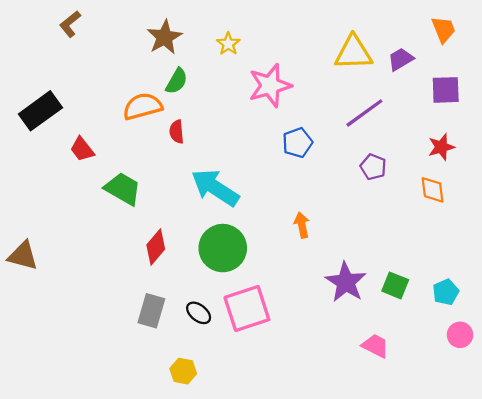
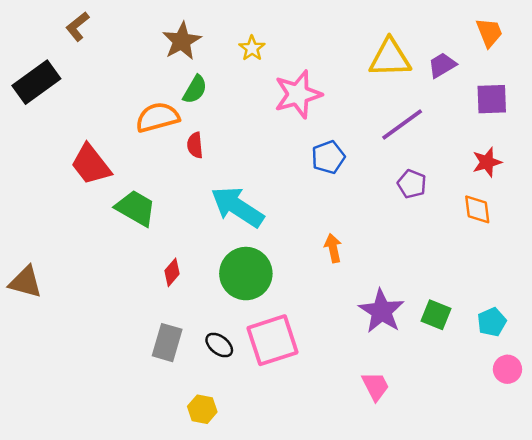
black rectangle: (40, 111) -> (36, 82), moved
red trapezoid: (82, 149) -> (91, 165), size x1.5
red diamond: (156, 247) -> (172, 272), size x0.7
pink trapezoid: (375, 346) -> (375, 386), moved, turned 36

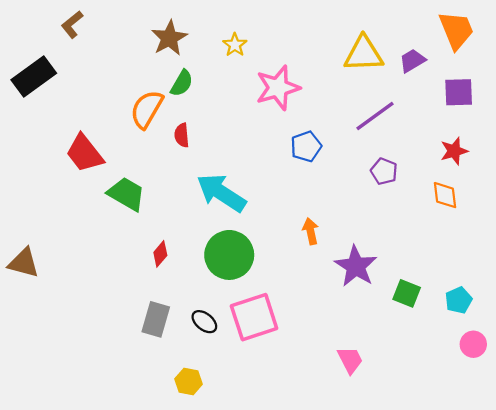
orange trapezoid: (489, 33) -> (456, 30), size x1.4
orange semicircle: (157, 117) -> (147, 109), turned -45
purple star: (382, 311) -> (356, 266), moved

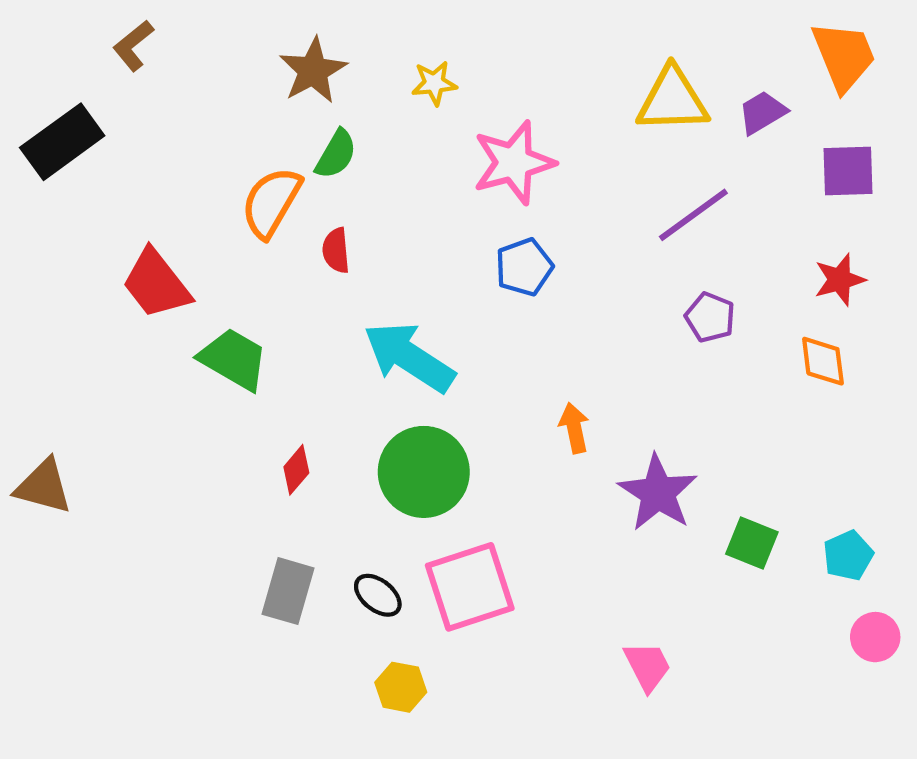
yellow star: (235, 45) -> (434, 83), turned 30
blue pentagon: (306, 146) -> (524, 267), moved
yellow hexagon: (189, 382) -> (401, 687), moved

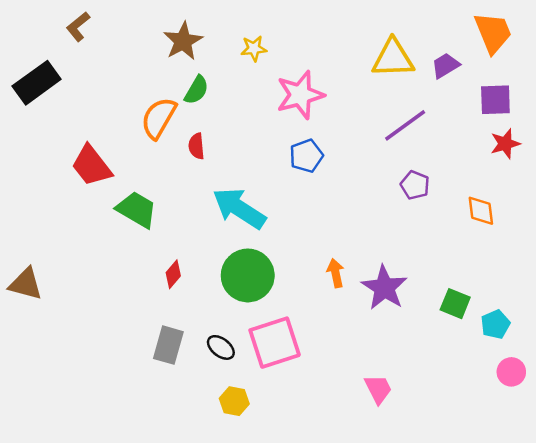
red star: (840, 280) -> (505, 144), moved
orange arrow: (574, 428) -> (336, 273), moved
green square: (752, 543) -> (455, 304), moved

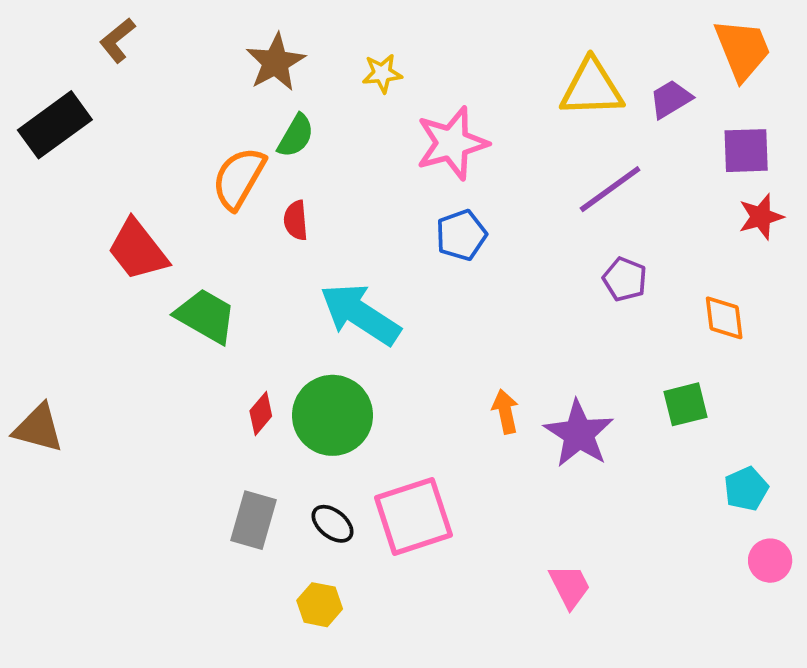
green circle: (248, 275) -> (332, 415), moved
green square: (455, 304) -> (686, 404), moved, turned -36
yellow hexagon: (234, 401) -> (320, 605), moved

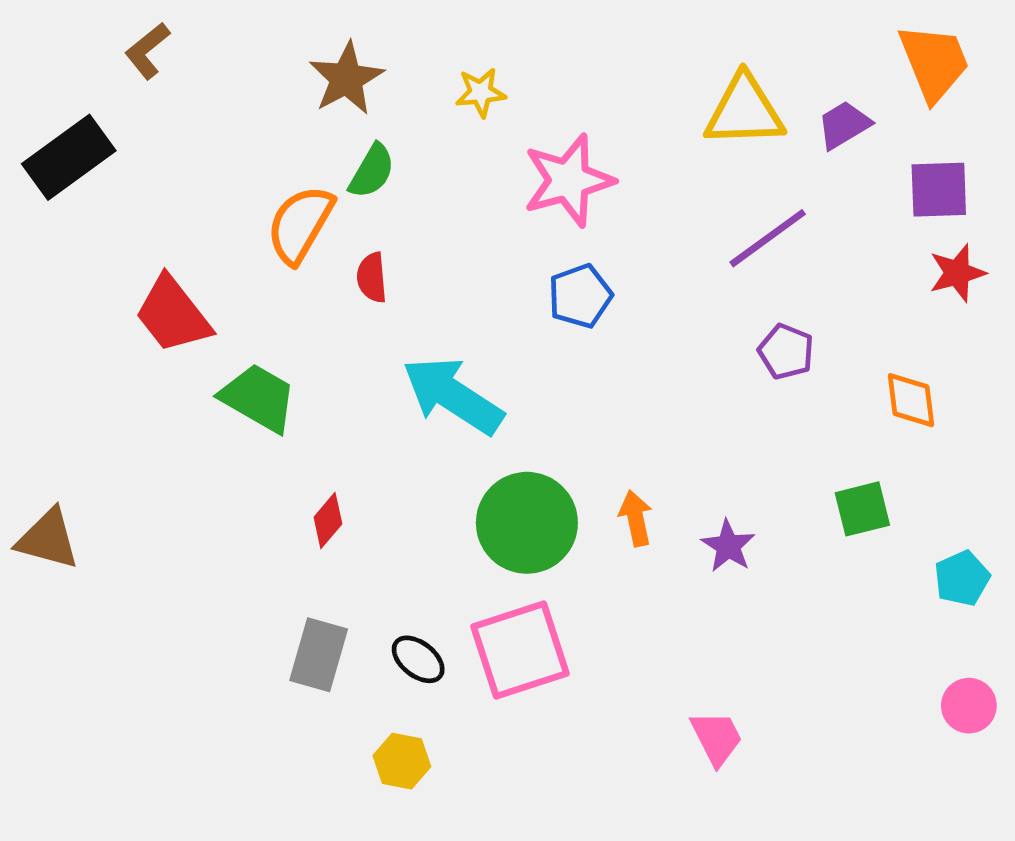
green circle: (332, 415) -> (527, 523), moved
purple star: (579, 434) -> (728, 546), size x0.6
cyan pentagon: (746, 489) -> (962, 578), moved

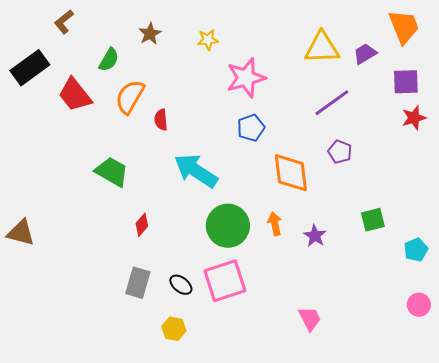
brown star: (346, 79) -> (150, 34), size x0.7
green semicircle: (372, 171) -> (109, 60), moved
red trapezoid: (173, 315) -> (75, 95), moved
orange diamond: (911, 400) -> (291, 173), moved, size x1.6

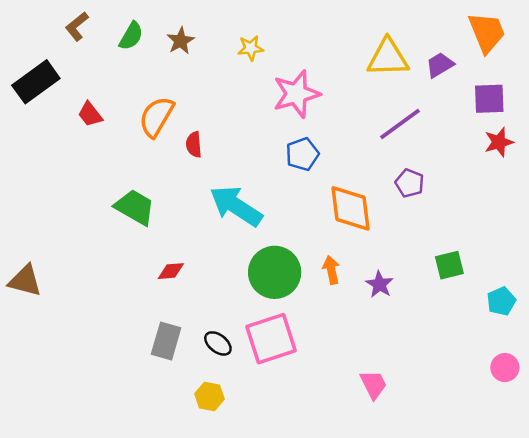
green semicircle: (109, 60) -> (131, 36), moved
red trapezoid: (75, 95) -> (90, 114), size x0.6
red diamond: (142, 225) -> (171, 271), turned 45

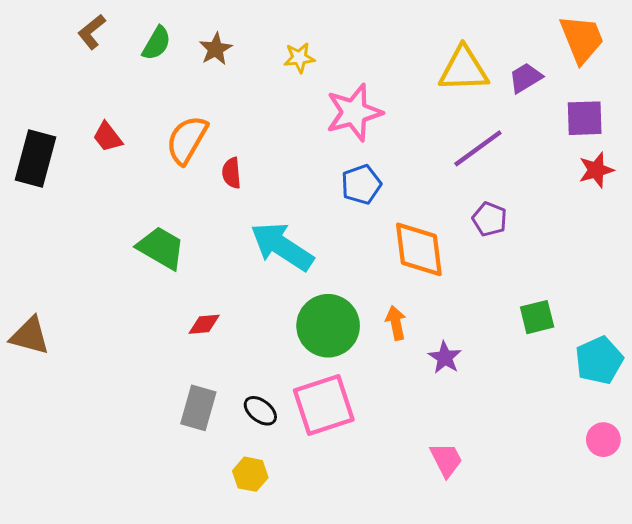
black rectangle: (36, 82) -> (35, 159), moved, turned -39
purple star: (379, 284) -> (445, 357), moved
cyan pentagon: (501, 301) -> (599, 360), size x1.4

